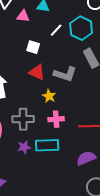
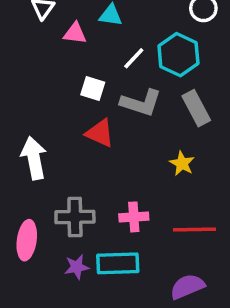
gray L-shape: (65, 74) -> (141, 103), moved
yellow star: (49, 96) -> (182, 163), moved

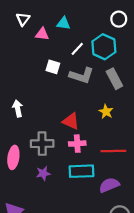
red triangle: (100, 133) -> (71, 121), moved
white arrow: (34, 158) -> (18, 108), size x0.7
cyan rectangle: (118, 263) -> (82, 171), moved

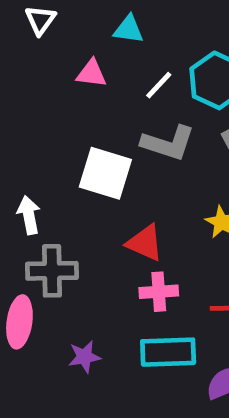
pink triangle: (42, 34) -> (91, 73), moved
white square: (53, 67) -> (105, 173), moved, size x1.6
gray cross: (42, 144) -> (52, 271), moved

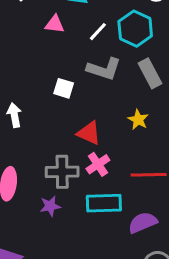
white square: (105, 173) -> (64, 88), size x0.6
gray cross: (52, 271) -> (62, 172), moved
pink cross: (159, 292) -> (98, 164), turned -30

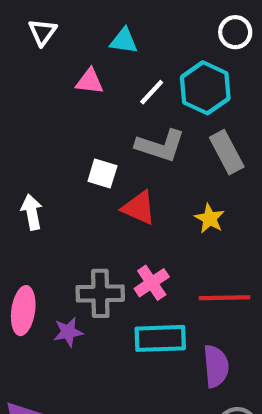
red triangle: (89, 133) -> (139, 208), moved
purple star: (50, 206) -> (68, 332), moved
purple semicircle: (143, 223) -> (216, 366), turned 108

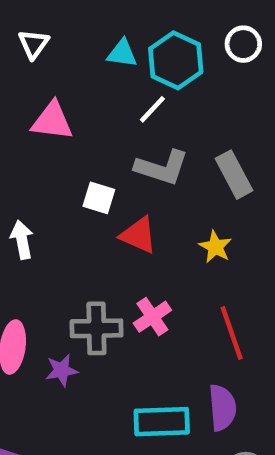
pink triangle: (90, 81) -> (52, 121), moved, size x1.4
cyan hexagon: (205, 88) -> (176, 60), moved
red line: (224, 298) -> (232, 333), turned 72
cyan rectangle: (160, 338) -> (162, 422), moved

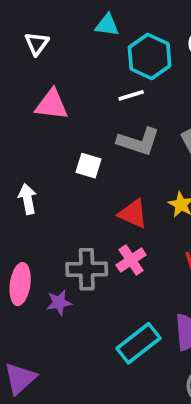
cyan triangle: (122, 53) -> (107, 25), moved
white line: (152, 109) -> (131, 95), turned 30
red triangle: (138, 235) -> (133, 214), moved
cyan rectangle: (162, 422) -> (138, 343), turned -36

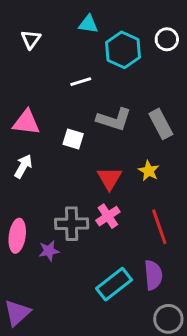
white line: (131, 95) -> (81, 82), moved
pink triangle: (52, 105) -> (26, 122), moved
white arrow: (27, 199) -> (23, 166), turned 40
red triangle: (133, 214) -> (109, 178), turned 36

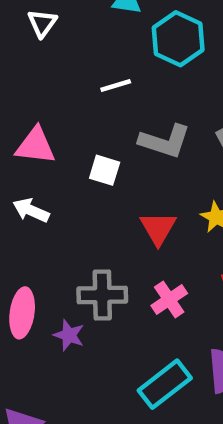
white arrow: (23, 166) -> (31, 210), turned -95
pink cross: (108, 216) -> (169, 300), moved
purple star: (49, 251) -> (69, 335), turned 30

